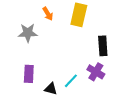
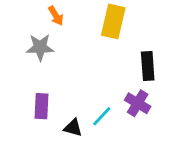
orange arrow: (48, 14) -> (56, 16), moved

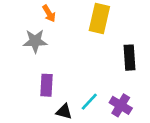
purple cross: (138, 103) -> (121, 105), moved
purple rectangle: (41, 106) -> (46, 85), moved

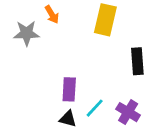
gray star: (35, 41) -> (26, 33), moved
purple rectangle: (46, 85) -> (69, 89), moved

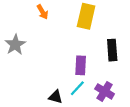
gray star: (26, 33) -> (15, 45), moved, turned -30
purple rectangle: (69, 89) -> (81, 65), moved

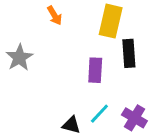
black rectangle: (112, 50) -> (129, 53), moved
purple rectangle: (81, 65) -> (95, 70), moved

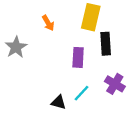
orange arrow: (54, 15) -> (48, 23), moved
purple cross: (134, 118) -> (115, 84), moved

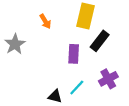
black rectangle: (106, 44) -> (100, 41), turned 42
purple cross: (115, 84) -> (108, 79), turned 30

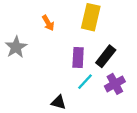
black rectangle: (100, 41) -> (106, 56), moved
cyan line: (77, 88) -> (85, 82), moved

